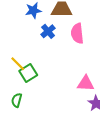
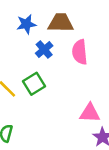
green square: (28, 73) -> (34, 84), moved

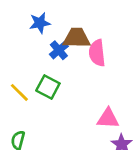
brown trapezoid: (61, 23) -> (77, 38), moved
green square: (34, 84) -> (48, 87), turned -30

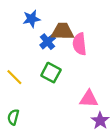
green square: (48, 87) -> (51, 73), moved

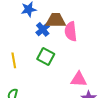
yellow line: (14, 77) -> (14, 60), turned 35

